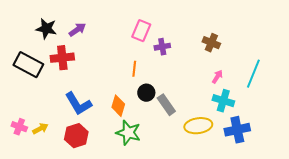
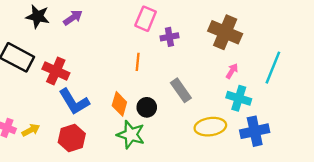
brown cross: (211, 43) -> (225, 32), size x1.6
red cross: (62, 58) -> (56, 71), moved, turned 30
black circle: (146, 93) -> (147, 107), moved
gray rectangle: (166, 105) -> (181, 90), moved

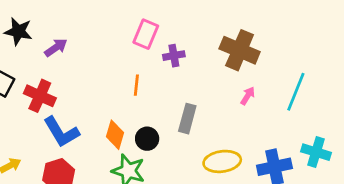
purple arrow: (73, 18) -> (56, 48), moved
gray rectangle: (181, 90) -> (187, 119), turned 50
cyan cross: (239, 98) -> (316, 152), moved

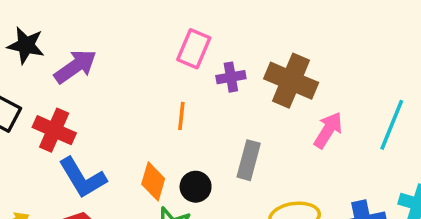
purple arrow: (56, 48) -> (75, 66), size x1.4
brown cross: (240, 50) -> (291, 81), moved
pink arrow: (248, 96) -> (328, 130), size x1.5

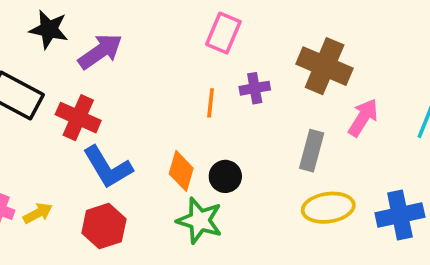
purple cross: (231, 77) -> (255, 88), moved
gray rectangle: (249, 160) -> (312, 151), moved

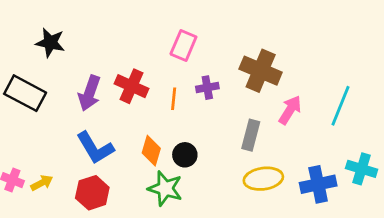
purple arrow: (100, 51) -> (90, 93), moved, turned 144
red cross: (78, 118) -> (132, 86), moved

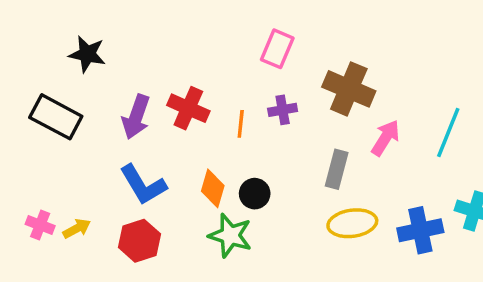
pink rectangle: (183, 45) -> (277, 49), moved

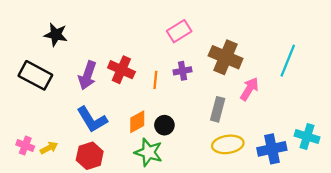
pink rectangle: (277, 49) -> (179, 31), turned 35
cyan line: (448, 133) -> (288, 61), moved
orange diamond: (213, 188) -> (137, 122), turned 45

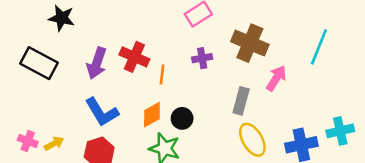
orange line: (155, 80) -> (162, 74), moved
cyan cross: (307, 136) -> (340, 131), turned -30
yellow ellipse: (228, 144) -> (252, 140), turned 68

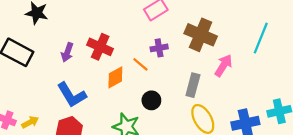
purple arrow: (97, 63) -> (67, 52), size x0.7
orange line: (162, 74) -> (140, 64), moved, turned -56
orange diamond: (152, 115) -> (115, 77), moved
black circle: (182, 118) -> (151, 100), moved

